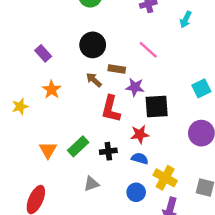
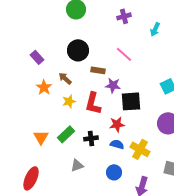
brown arrow: (94, 80) -> (65, 78), moved
yellow star: (20, 107) -> (69, 101), moved
yellow cross: (165, 178) -> (140, 149), moved

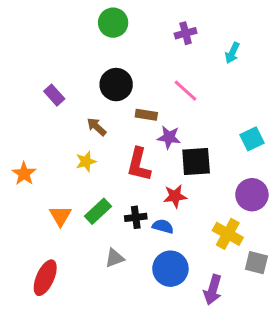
orange star: (44, 87) -> (24, 174), moved
yellow star: (69, 101) -> (86, 161), moved
blue semicircle: (117, 144) -> (163, 226), moved
yellow cross: (140, 149) -> (228, 234), moved
blue circle: (114, 172) -> (170, 269), size x1.5

